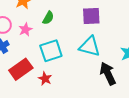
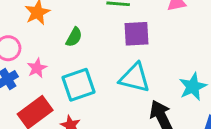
pink star: (25, 29) -> (37, 68), moved

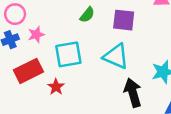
green semicircle: (74, 37) -> (87, 15), moved

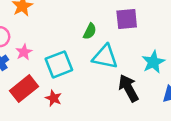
green semicircle: (87, 15) -> (90, 31), moved
purple square: (124, 20) -> (127, 19), moved

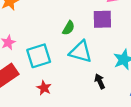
black arrow: (128, 88) -> (100, 81), size x0.6
red star: (54, 98) -> (44, 88), moved

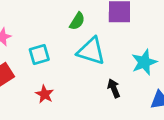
cyan square: (39, 56) -> (39, 54), size x0.7

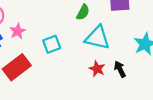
red star: (45, 94) -> (97, 69), moved

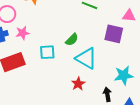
green semicircle: (83, 12) -> (72, 40), moved
black arrow: (120, 69) -> (107, 94), moved

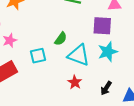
cyan star: (124, 75) -> (108, 52), moved
black arrow: (107, 94) -> (106, 88), turned -128

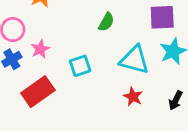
green semicircle: (61, 39) -> (106, 22), moved

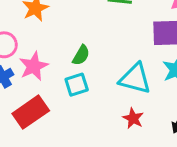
green semicircle: (106, 22) -> (81, 55), moved
pink star: (40, 49) -> (34, 66), size x1.4

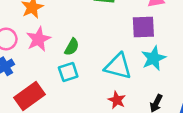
pink star: (34, 66) -> (38, 39), moved

